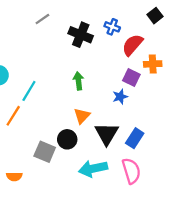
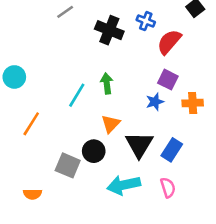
orange cross: (153, 64) -> (193, 103), moved
cyan line: (29, 91) -> (77, 95), moved
pink semicircle: (131, 171) -> (168, 188), size x0.7

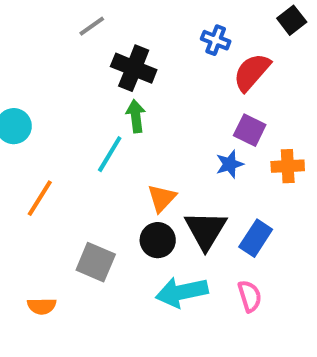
black cross: (109, 30) -> (134, 68), moved
green arrow: (107, 83) -> (136, 116), moved
black circle: (94, 151) -> (158, 240), moved

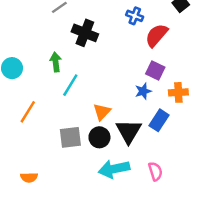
green arrow: (136, 116) -> (56, 62), moved
blue rectangle: (256, 238) -> (159, 120), moved
gray square: (96, 262) -> (70, 137), moved, turned -30

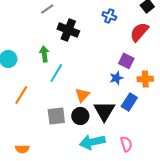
red semicircle: (157, 35) -> (139, 32), moved

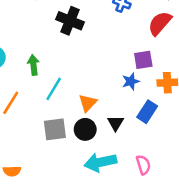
green arrow: (44, 54) -> (33, 65), moved
purple square: (126, 61) -> (143, 60), turned -35
cyan line: (56, 73) -> (54, 89), moved
black triangle: (104, 111) -> (116, 123), size x0.6

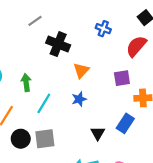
blue star: (131, 81) -> (79, 99), moved
orange triangle: (88, 103) -> (81, 70), moved
black circle: (85, 129) -> (21, 139), moved

